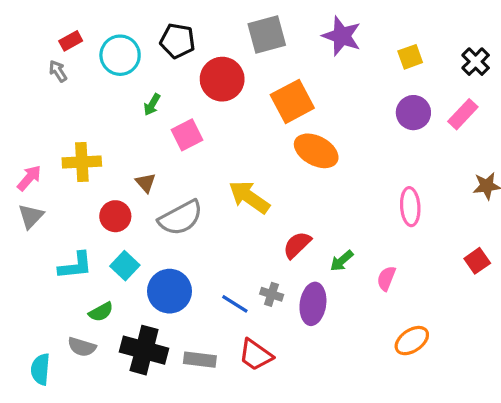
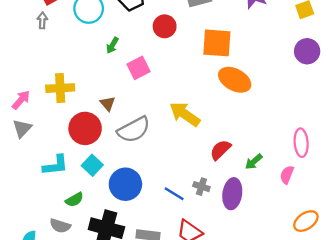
gray arrow: (58, 71) -> (42, 20), turned 35
red circle: (222, 79) -> (165, 26), size x0.7
orange square: (292, 101) -> (217, 43), turned 32
pink ellipse: (410, 207) -> (301, 143), moved
red circle: (115, 216) -> (85, 128), size x1.4

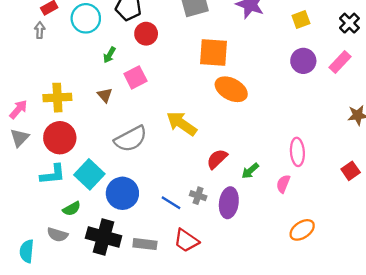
red circle: (165, 26) -> (146, 34), moved
brown triangle: (108, 103) -> (105, 95), moved
red circle: (85, 128) -> (60, 138), moved
cyan square: (92, 165) -> (89, 174), size x1.4

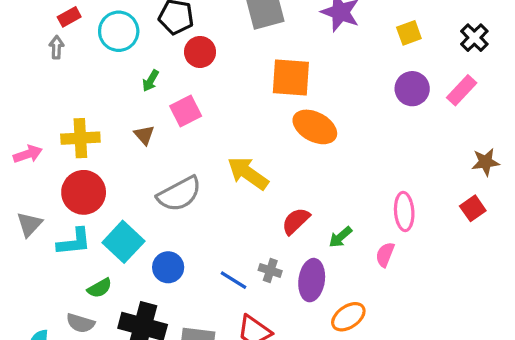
pink arrow: (18, 109) -> (28, 154), turned 30
gray triangle: (20, 138) -> (29, 224), moved
red square: (351, 171) -> (473, 208), moved
blue circle: (122, 193) -> (168, 267), size x0.7
orange ellipse: (302, 230) -> (348, 317), moved

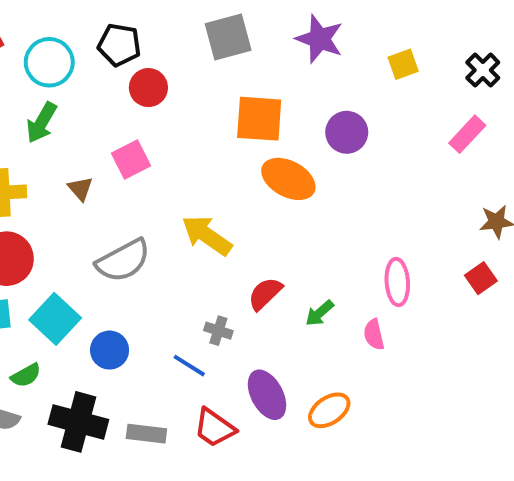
green arrow: (151, 81) -> (41, 123), moved, size x1.5
purple circle: (412, 89) -> (347, 132), moved
pink semicircle: (385, 255) -> (374, 334), turned -35
gray cross: (270, 271) -> (218, 331), moved
purple ellipse: (312, 280) -> (267, 395), moved, turned -36

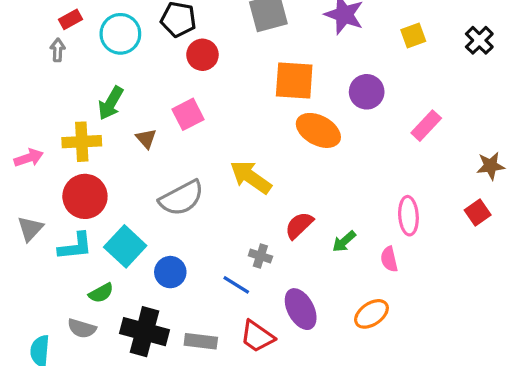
green arrow: (41, 123) -> (111, 103), moved
pink rectangle: (467, 134) -> (426, 126), moved
orange ellipse: (329, 410) -> (371, 314), moved

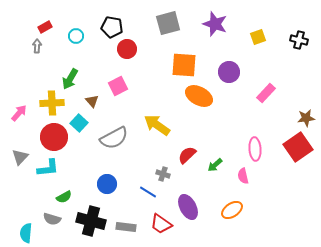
cyan circle: (120, 34) -> (76, 36), size x0.6
black cross: (479, 40) -> (299, 40), turned -30
pink arrow: (29, 158) -> (19, 113), turned -30
red square: (478, 213) -> (298, 147), size x1.8
cyan square: (125, 246) -> (79, 123), moved, size x0.7

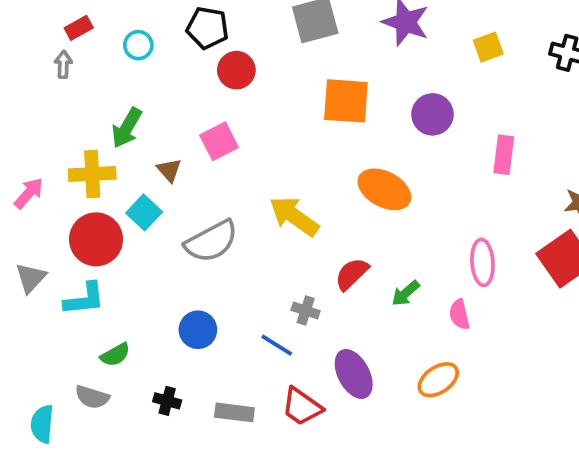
pink rectangle: (266, 93) -> (504, 155), turned -36
orange ellipse: (199, 96) -> (384, 189), moved
black cross: (91, 221) -> (167, 401), size x0.5

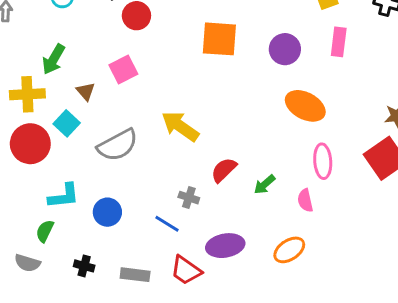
pink rectangle: (504, 155) -> (339, 42), moved
orange ellipse: (384, 189) -> (305, 106), moved
cyan L-shape: (84, 299) -> (64, 196), moved
green semicircle: (115, 355) -> (45, 231), turned 145
purple ellipse: (354, 374) -> (225, 246), turned -72

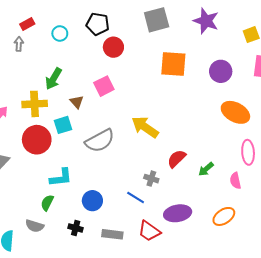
cyan square: (67, 123) -> (63, 125), turned 30
blue circle: (107, 212) -> (92, 201), moved

